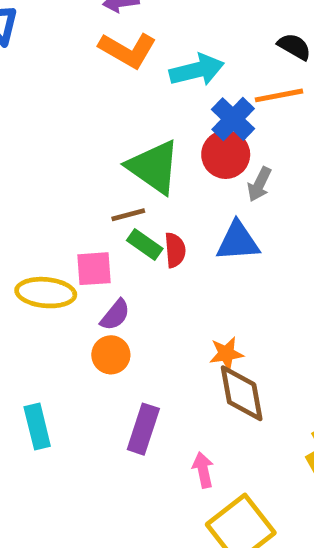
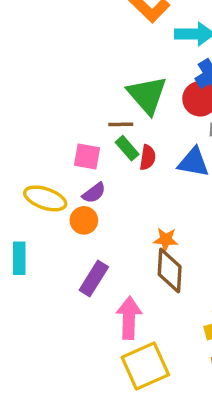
yellow ellipse: (46, 293) -> (45, 198), moved
pink arrow: (203, 470) -> (129, 318), size x1.6

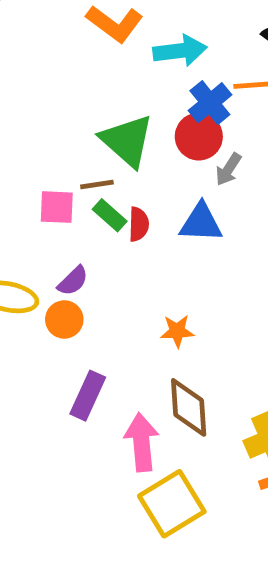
pink square: (87, 156) -> (57, 207), moved
brown diamond: (170, 270) -> (189, 407), moved

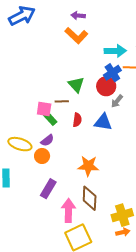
cyan arrow: (180, 51) -> (115, 51), moved
green triangle: (127, 141) -> (76, 85), size x0.7
green rectangle: (110, 215) -> (50, 119), moved
orange star: (177, 331) -> (88, 166), size x1.5

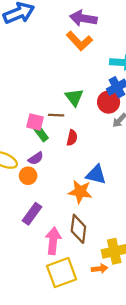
purple arrow: (78, 16) -> (83, 18), size x1.6
blue triangle: (103, 122) -> (96, 175), moved
orange arrow: (123, 232) -> (100, 269), moved

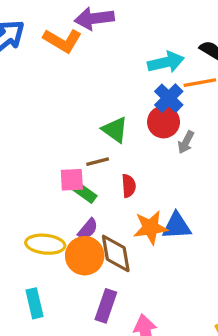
orange L-shape: (79, 41) -> (62, 41), moved
orange circle: (28, 176) -> (85, 256), size x1.5
orange star: (80, 192) -> (150, 228), moved
brown diamond: (78, 229) -> (116, 253), moved

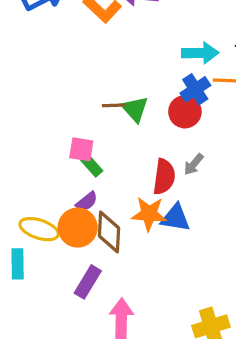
gray arrow: (186, 142) -> (194, 164), moved
brown line: (98, 162) -> (114, 105), moved
red semicircle: (129, 186) -> (164, 177), moved, size x1.5
yellow ellipse: (45, 244) -> (39, 229), moved

